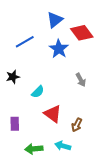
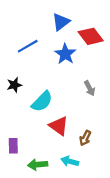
cyan semicircle: (38, 92) -> (42, 102), size x1.5
purple rectangle: (15, 124) -> (13, 146), moved

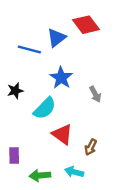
blue triangle: (61, 22) -> (56, 38), moved
red diamond: (91, 36) -> (86, 25), moved
blue line: (28, 46) -> (29, 49), turned 45
blue star: (65, 54) -> (61, 78), moved

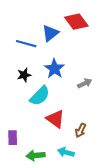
black star: (15, 91) -> (24, 75), moved
gray arrow: (95, 94) -> (85, 83), turned -88

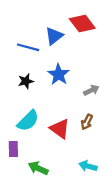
cyan semicircle: (40, 96) -> (28, 121), moved
brown arrow: (81, 130) -> (87, 122), moved
cyan arrow: (66, 152) -> (88, 166), moved
green arrow: (36, 155) -> (38, 168), turned 30

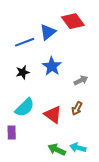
blue line: (28, 47) -> (25, 42), turned -36
green arrow: (38, 168) -> (57, 150), moved

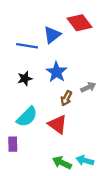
blue line: (25, 42) -> (27, 46), turned 30
brown arrow: (77, 108) -> (66, 98), moved

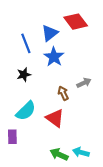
blue line: (27, 46) -> (26, 43), turned 60
blue star: (56, 72) -> (54, 57), moved
brown arrow: (66, 98) -> (63, 93), turned 128

